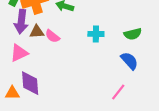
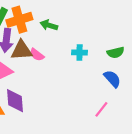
brown triangle: (37, 32) -> (22, 50), size x1.5

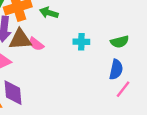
blue semicircle: (112, 79) -> (116, 69), turned 54
pink line: (101, 109) -> (123, 89), moved

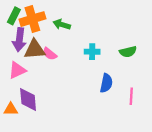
blue semicircle: (116, 69) -> (106, 83), moved
pink line: (123, 89) -> (131, 96), turned -35

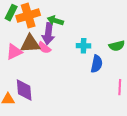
purple arrow: (19, 40) -> (48, 34), moved
pink triangle: (17, 70) -> (14, 52), moved
blue semicircle: (106, 83) -> (97, 64), moved

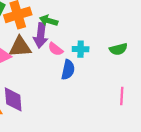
pink semicircle: (44, 48) -> (55, 49), moved
blue semicircle: (97, 64) -> (68, 70), moved

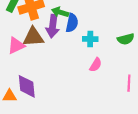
pink semicircle: (55, 49) -> (96, 65), moved, turned -96
blue semicircle: (68, 70) -> (72, 23), moved

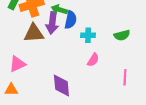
pink triangle: (16, 46) -> (17, 64), moved
purple diamond: (27, 86) -> (61, 85), moved

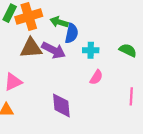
purple arrow: (52, 23) -> (54, 50), moved, turned -70
green semicircle: (122, 35) -> (128, 50), turned -140

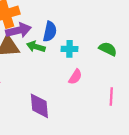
green arrow: (59, 22) -> (36, 47), moved
purple arrow: (54, 50) -> (18, 30), moved, turned -40

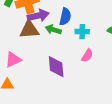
purple diamond: (39, 106) -> (56, 67), moved

